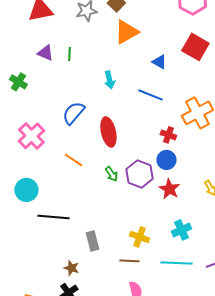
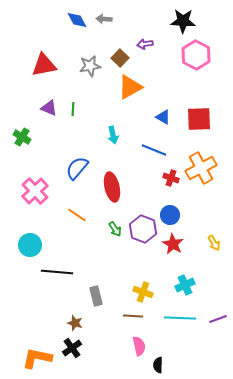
red square: (195, 47) -> (199, 119), moved, turned -32
red cross: (168, 135) -> (171, 178), moved

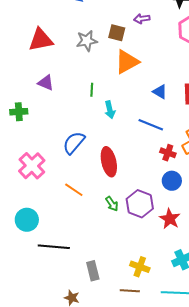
brown square: (120, 58) -> (117, 33), turned -30
green line: (73, 109) -> (92, 90), moved
green cross: (22, 137) -> (19, 112), turned -36
blue circle: (170, 215) -> (172, 181), moved

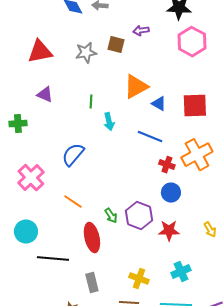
orange triangle: (127, 62) -> (136, 87), moved
red ellipse: (109, 162) -> (92, 238), moved
red star: (170, 219) -> (169, 231), turned -30

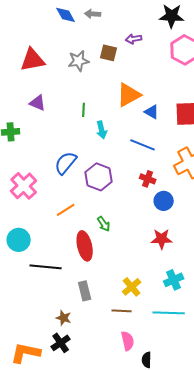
red cross: (167, 165) -> (148, 179), moved
orange line: (73, 202) -> (66, 210), turned -66
purple hexagon: (139, 216) -> (99, 177), moved
yellow cross: (139, 279) -> (132, 287), turned 30

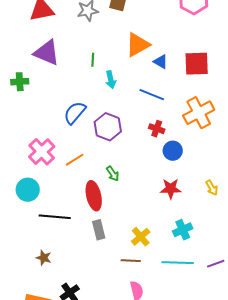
purple triangle: (38, 103) -> (47, 53), size x1.6
pink cross: (24, 186) -> (42, 152), moved
gray rectangle: (85, 291) -> (99, 230), moved
brown star: (64, 318) -> (44, 258), moved

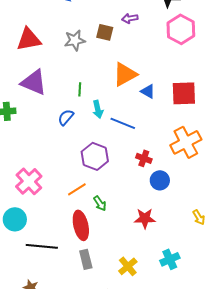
blue line: (152, 95) -> (123, 123), moved
blue semicircle: (75, 113) -> (66, 117), moved, size x0.7
orange line: (75, 160) -> (77, 189), moved
red star: (171, 189) -> (145, 218), moved

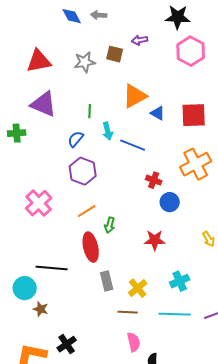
purple hexagon: (95, 156) -> (83, 171), moved
green arrow: (100, 203) -> (110, 225), turned 49
cyan circle: (15, 219) -> (25, 288), moved
gray rectangle: (86, 259) -> (107, 281), moved

